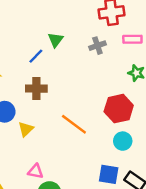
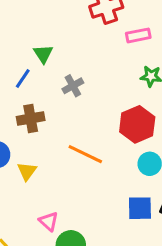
gray cross: (97, 46) -> (73, 86), moved
pink triangle: (36, 171) -> (49, 221), turned 42

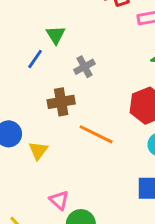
brown cross: (31, 119) -> (61, 102), moved

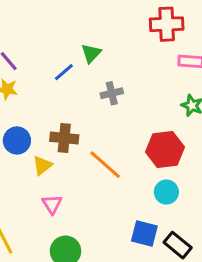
brown cross: (61, 102) -> (64, 138), moved
pink triangle: (59, 200) -> (52, 204), moved

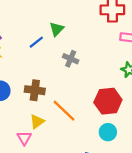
gray cross: (112, 93) -> (71, 59), turned 35
yellow triangle: (42, 165) -> (37, 122), moved

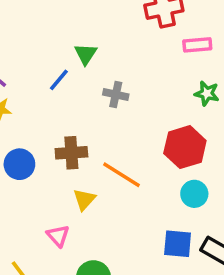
pink triangle: (24, 138) -> (58, 236), moved

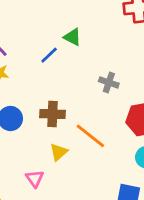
green triangle: (86, 54) -> (72, 37), turned -42
gray cross: (116, 95) -> (109, 82), moved

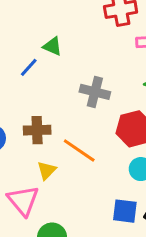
gray cross: (109, 82) -> (95, 92), size x1.4
pink triangle: (35, 179) -> (23, 201), size x1.6

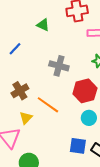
green triangle: (52, 46) -> (43, 25), moved
brown cross: (37, 130) -> (20, 91), turned -30

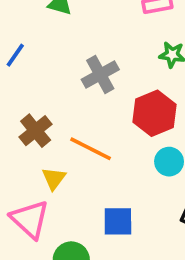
gray cross: (59, 66) -> (100, 74), turned -36
blue square: (78, 146) -> (118, 221), moved

